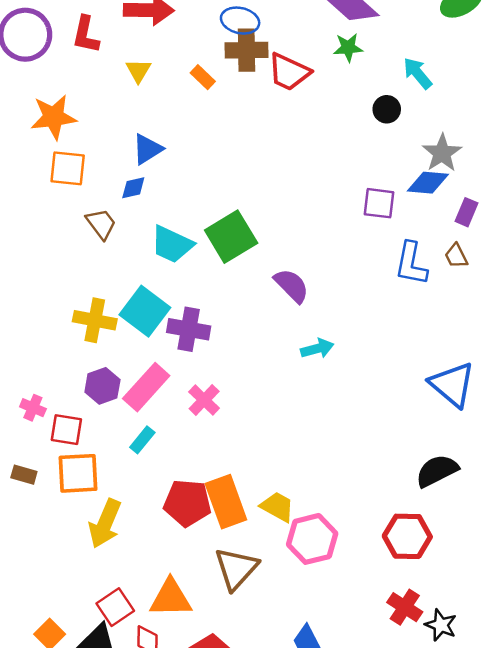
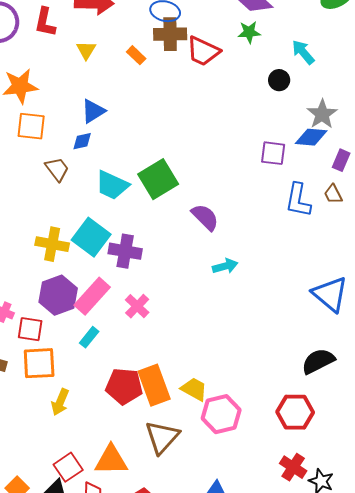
purple hexagon: (102, 386) -> (58, 295), size x1.4
yellow arrow: (105, 523) -> (60, 402), size x0.7

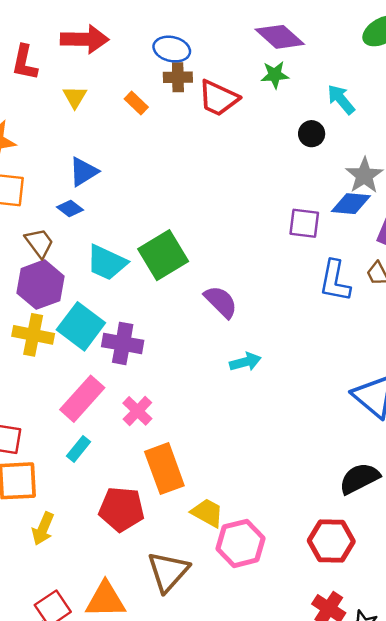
brown cross: (170, 34) -> (178, 77), size x0.7
blue diamond: (82, 141) -> (70, 209), turned 50
purple hexagon: (58, 295) -> (40, 285), moved
orange rectangle: (154, 385) -> (164, 469), moved

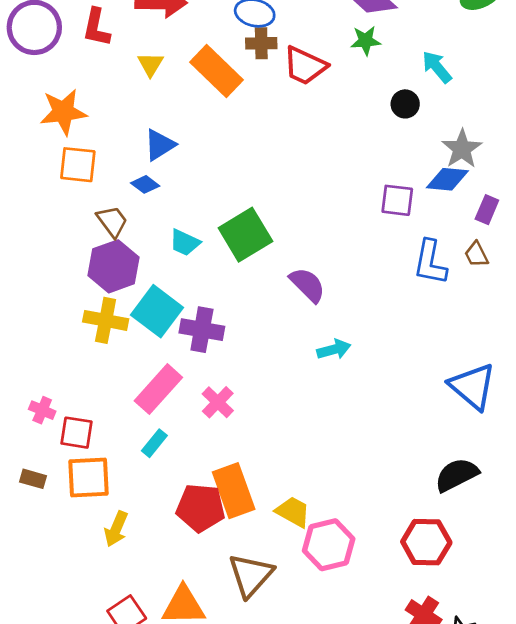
orange rectangle: (136, 103) -> (216, 71), size x2.0
cyan trapezoid: (107, 263) -> (185, 243), size x0.7
orange rectangle: (164, 469) -> (234, 491), moved

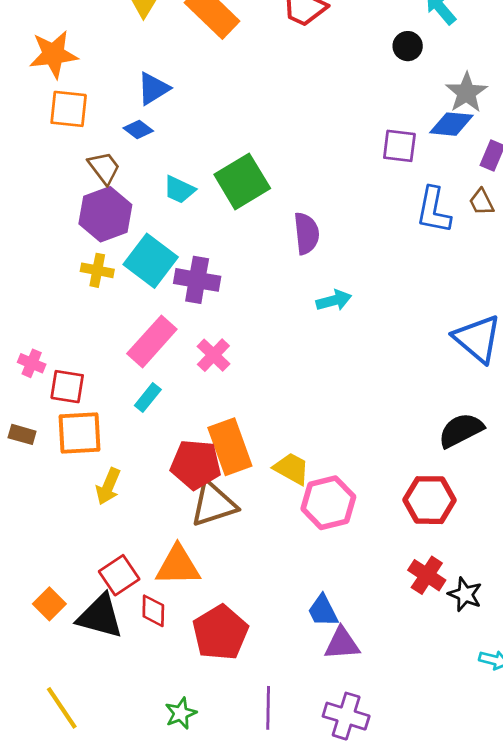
purple semicircle: (307, 285) -> (306, 233), turned 39
yellow cross: (106, 320) -> (97, 270), size x0.7
brown triangle: (251, 575) -> (213, 504), moved, turned 30

